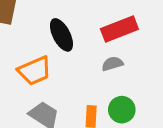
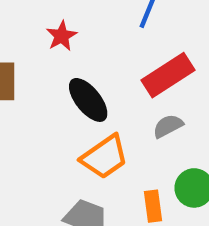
orange trapezoid: (35, 71) -> (105, 157), moved

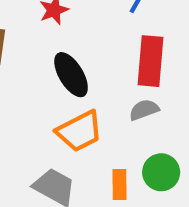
red rectangle: (168, 75) -> (151, 61), turned -60

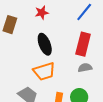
gray semicircle: (144, 110) -> (85, 68), moved

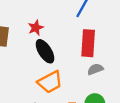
red star: (42, 13) -> (36, 28), moved

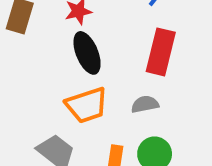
gray semicircle: (95, 69) -> (145, 104), moved

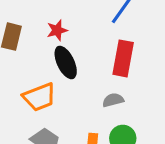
orange trapezoid: (87, 105) -> (39, 97), moved

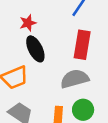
gray semicircle: (113, 100) -> (75, 79), size x1.6

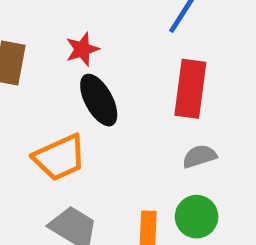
gray semicircle: (75, 79) -> (199, 156), moved, size x0.6

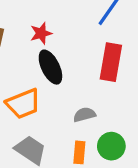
gray semicircle: (199, 156) -> (84, 115), moved

